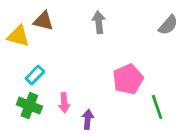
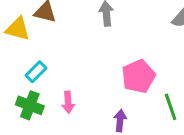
purple arrow: (88, 119) -> (120, 121), moved

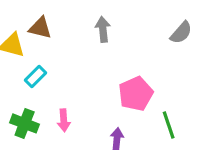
cyan rectangle: (36, 72) -> (35, 76), moved

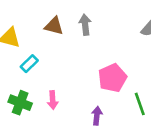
brown triangle: (40, 28) -> (54, 26), moved

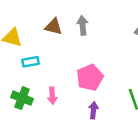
cyan rectangle: (29, 64) -> (30, 62), turned 35
pink pentagon: (112, 78) -> (90, 77), moved

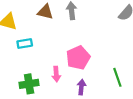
pink arrow: (52, 96) -> (56, 74), moved
green cross: (22, 98) -> (29, 84), moved, turned -30

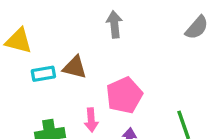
brown triangle: (45, 12) -> (75, 67), moved

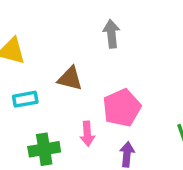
cyan rectangle: (43, 74) -> (25, 99), moved

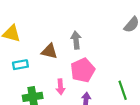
gray arrow: (111, 34) -> (76, 40), moved

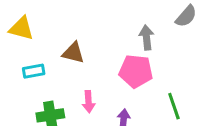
gray arrow: (76, 40) -> (146, 38), moved
pink pentagon: (83, 70) -> (136, 71), moved, turned 30

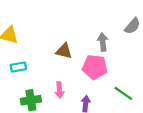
brown triangle: (73, 53) -> (64, 51), moved
green line: (174, 106) -> (123, 93), turned -36

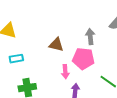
pink arrow: (59, 90) -> (65, 72), moved

